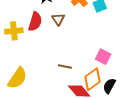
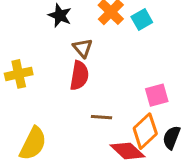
red semicircle: (35, 22) -> (79, 76), moved
pink square: (103, 57) -> (157, 95), turned -35

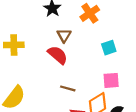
cyan square: (142, 20) -> (109, 48), moved
red semicircle: (79, 76) -> (58, 55), turned -70

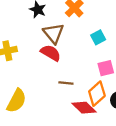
brown triangle: (64, 35) -> (54, 33), size x1.5

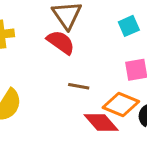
orange diamond: (97, 94) -> (121, 105), turned 60

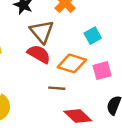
orange diamond: (121, 105) -> (72, 63), moved

